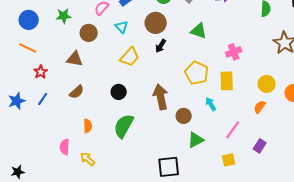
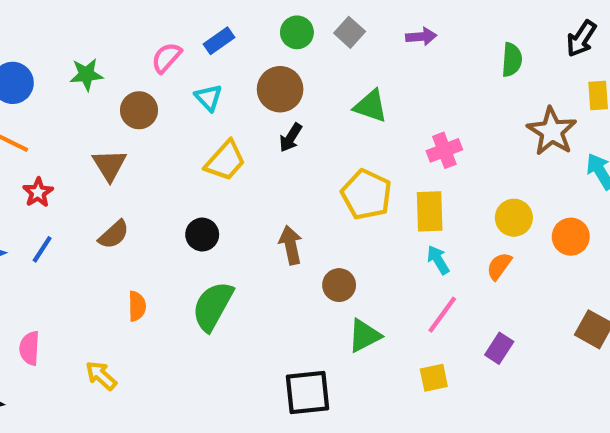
brown triangle: (75, 59) -> (110, 165), turned 48
brown arrow: (161, 97) -> (291, 245), size x0.7
cyan arrow: (211, 104) -> (438, 260), moved
pink semicircle: (65, 147) -> (29, 348), moved
yellow arrow: (88, 159) -> (101, 376), moved

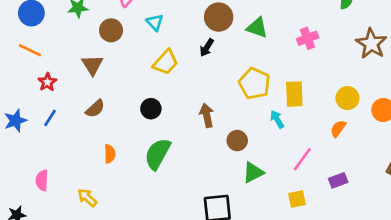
brown circle: (280, 89) -> (219, 17), moved
pink cross: (444, 150) -> (308, 38), moved
cyan arrow: (438, 260) -> (277, 119), moved
purple rectangle: (499, 348) -> (338, 180), turned 36

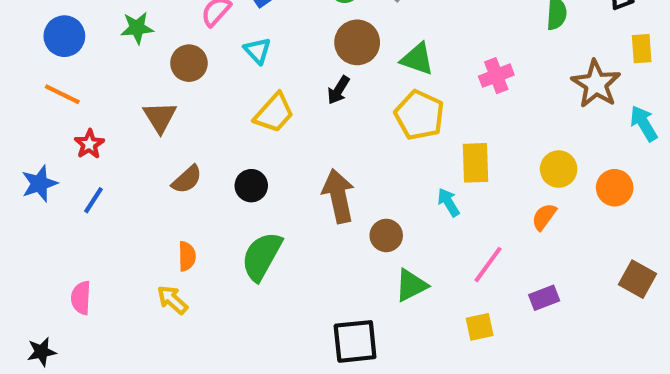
yellow pentagon: (254, 83) -> (419, 115), moved
brown semicircle: (95, 109) -> (187, 179), moved
brown arrow: (207, 115) -> (338, 196), size x1.4
blue star: (15, 121) -> (39, 184), moved
yellow arrow: (87, 198) -> (172, 300), moved

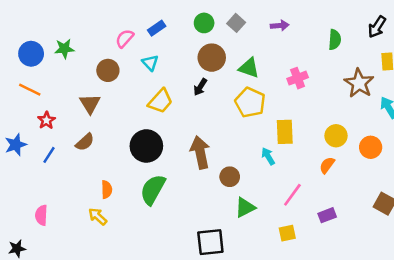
green star: (137, 28) -> (64, 49), moved
brown semicircle: (187, 179) -> (85, 142), moved
black circle: (251, 186) -> (146, 146), size x1.6

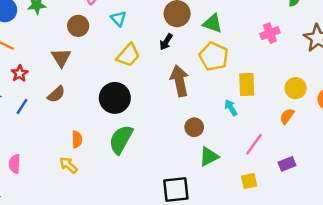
pink cross: (298, 78) -> (270, 33), moved
brown arrow: (200, 152) -> (180, 81), moved

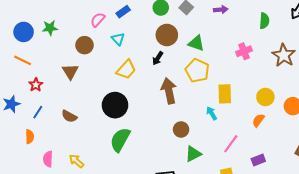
brown semicircle: (56, 94) -> (69, 116), moved, turned 70
orange semicircle: (77, 139) -> (30, 137), moved
pink semicircle: (15, 164) -> (48, 159), moved

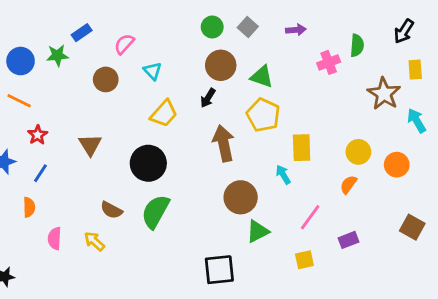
blue rectangle: (123, 12) -> (82, 33), moved
pink cross: (244, 51) -> (329, 62), moved
brown triangle: (70, 72) -> (90, 145), moved
brown semicircle: (69, 116) -> (111, 210), moved
brown circle: (181, 129) -> (241, 197), size x1.5

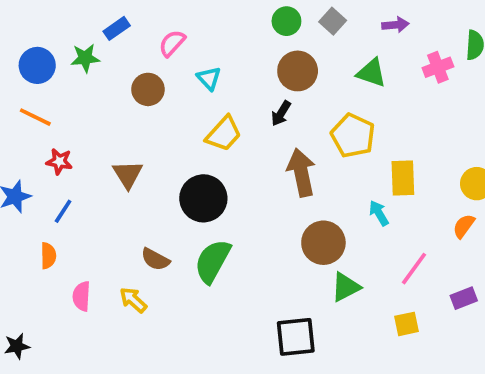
green triangle: (262, 77) -> (371, 73), moved
red star: (38, 135) -> (59, 161), turned -30

